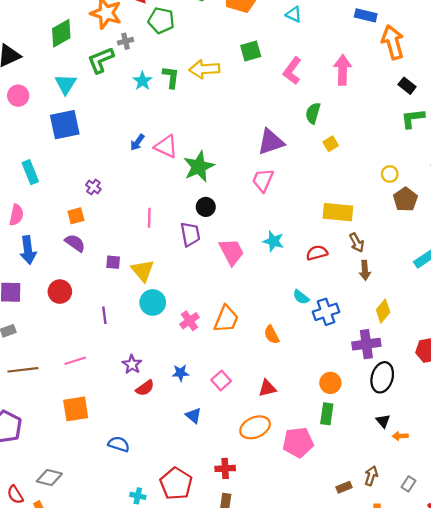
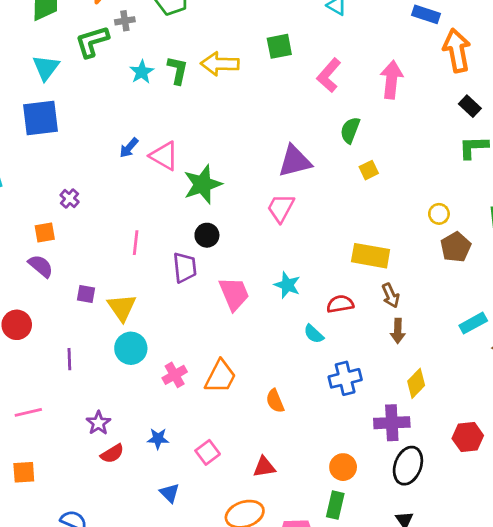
cyan semicircle: (301, 297) -> (314, 334), moved
orange square: (76, 409) -> (24, 472), size x0.7

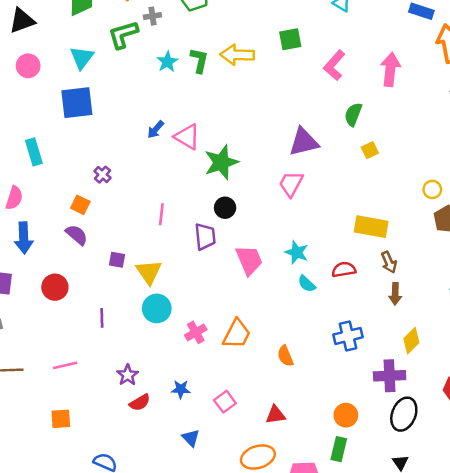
orange square: (45, 232) -> (80, 205), turned 36
cyan semicircle: (314, 334) -> (307, 284), moved

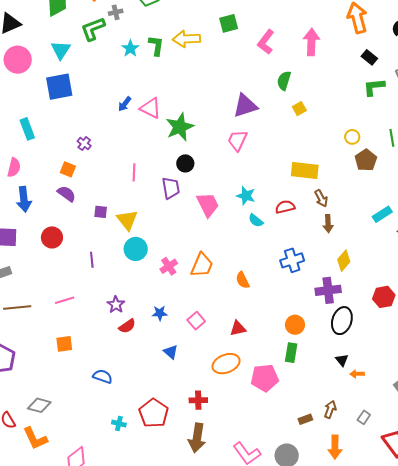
pink circle: (28, 66) -> (18, 60), size x1.4

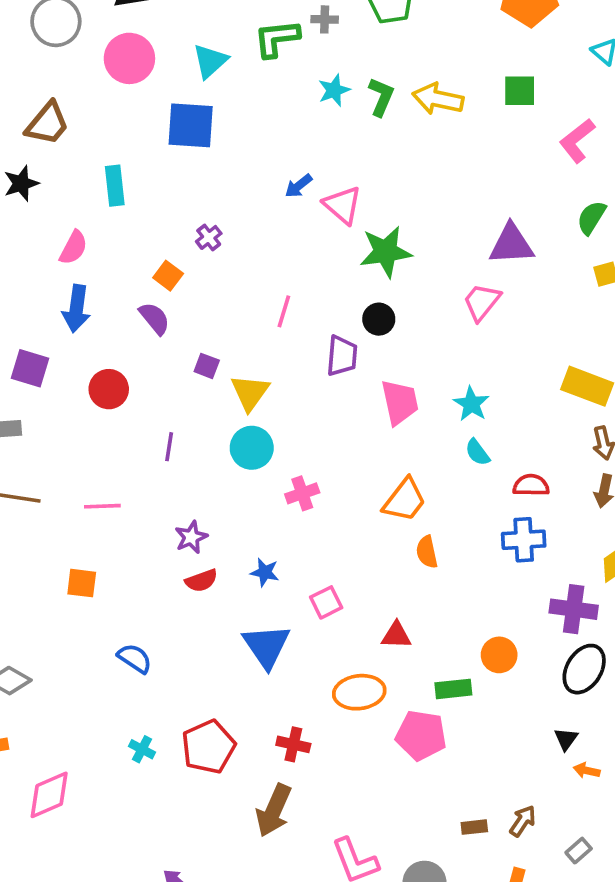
red semicircle: (285, 207) -> (531, 485), moved
orange trapezoid: (202, 265) -> (405, 500), moved
blue triangle: (171, 352) -> (267, 646), size x1.8
green rectangle: (291, 353) -> (453, 689), moved, turned 60

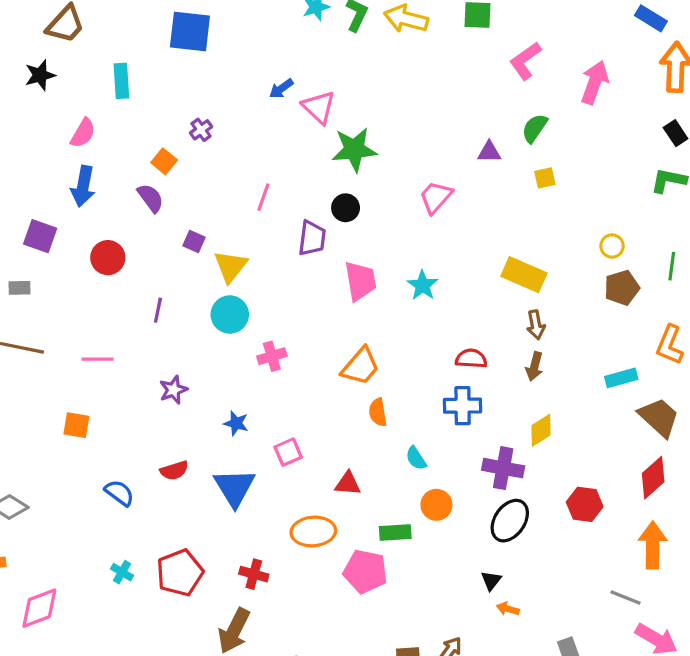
purple triangle: (511, 244) -> (489, 152), moved, size x0.6
cyan semicircle: (477, 452) -> (416, 458), moved
red semicircle: (201, 581) -> (174, 470), moved

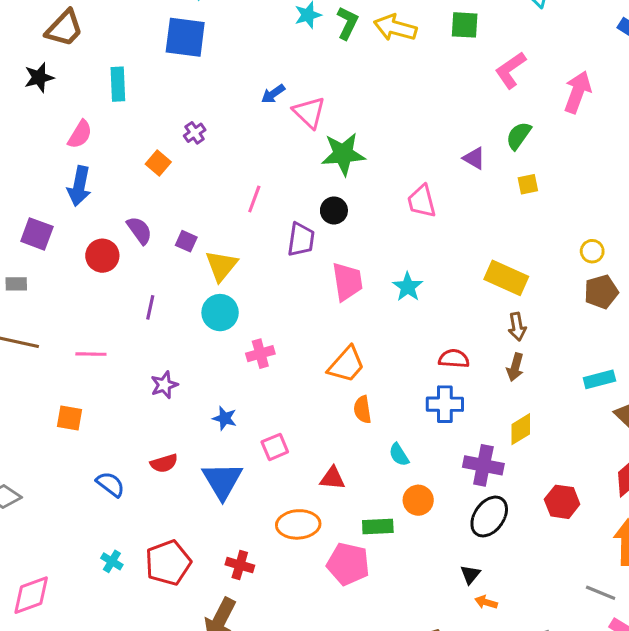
purple triangle: (489, 152) -> (474, 158), turned 30
pink trapezoid: (436, 197) -> (422, 201), turned -57
purple semicircle: (151, 198) -> (139, 230), moved

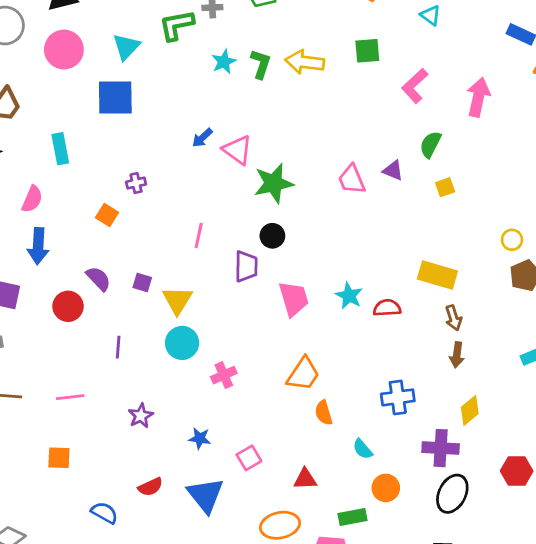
purple cross: (195, 133) -> (136, 183), turned 30
pink trapezoid: (422, 201) -> (352, 179), moved
red semicircle: (454, 359) -> (387, 308), moved

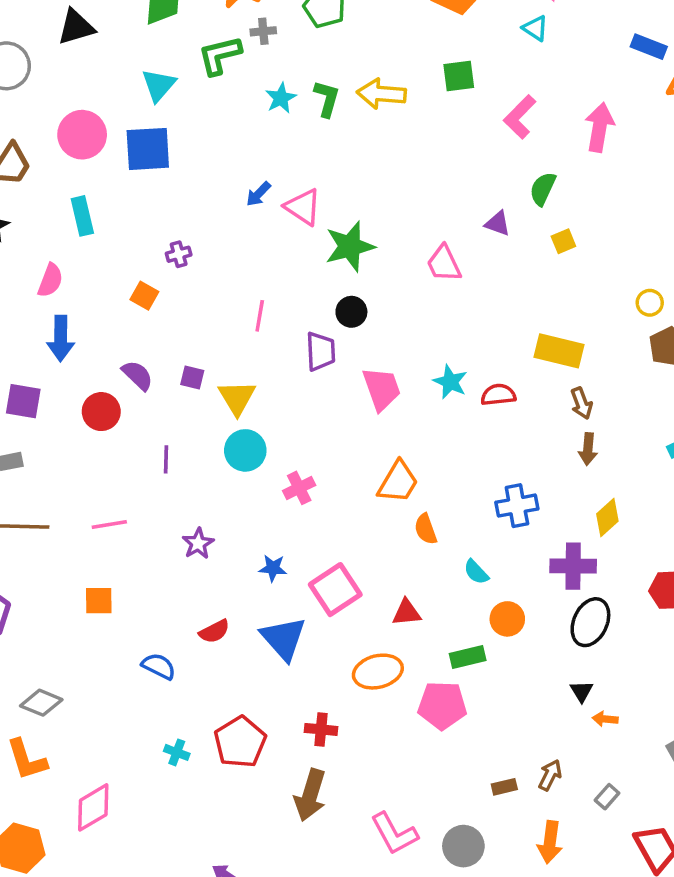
pink circle: (64, 50) -> (82, 135), moved
pink trapezoid: (352, 179) -> (444, 264), moved
pink square: (249, 458) -> (335, 590), size x1.6

